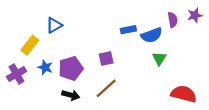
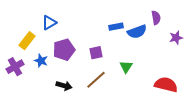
purple star: (195, 15) -> (176, 38), moved
green triangle: (159, 58) -> (126, 67), moved
purple pentagon: (71, 68) -> (64, 50), moved

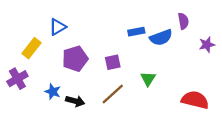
blue star: (41, 61) -> (53, 92), moved

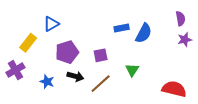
purple semicircle: (183, 21) -> (180, 19), moved
blue semicircle: (161, 38) -> (144, 33), turned -42
black arrow: (75, 101) -> (75, 76), moved

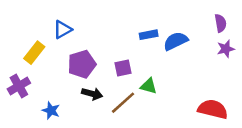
blue semicircle: (144, 33) -> (176, 41), turned -144
green triangle: (132, 70) -> (149, 86), moved, turned -48
blue star: (47, 82) -> (51, 110), moved

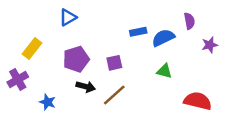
purple semicircle: (221, 23) -> (189, 21), moved
blue triangle: (63, 30) -> (68, 17), moved
green triangle: (149, 86) -> (164, 71), moved

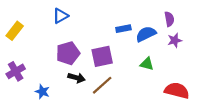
purple star: (210, 45) -> (175, 40), moved
yellow rectangle: (32, 48) -> (15, 31), moved
purple square: (114, 63) -> (102, 56), size x1.5

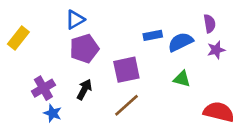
purple pentagon: (68, 53) -> (84, 49), moved
purple cross: (16, 71) -> (43, 88), moved
black arrow: (76, 78) -> (84, 89), moved, turned -77

